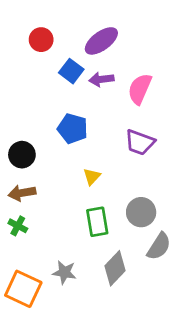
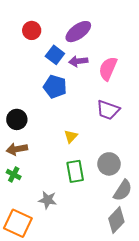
blue pentagon: (73, 129) -> (55, 87), moved
gray diamond: (115, 268) -> (116, 220), moved
gray star: (64, 272) -> (48, 200), moved

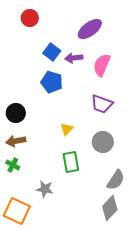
red circle: (32, 30) -> (30, 18), moved
purple ellipse: (78, 32) -> (90, 29), moved
gray circle: (109, 164) -> (103, 142), moved

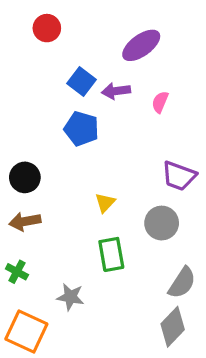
pink semicircle: (102, 65) -> (160, 102), size x0.6
purple trapezoid: (102, 104) -> (179, 176), moved
green cross: (13, 165) -> (17, 272), moved

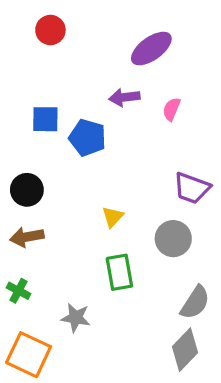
blue square: (81, 82) -> (45, 119), moved, turned -36

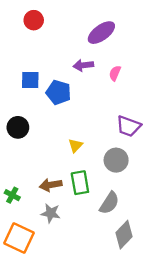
brown arrow: (27, 237) -> (51, 185), moved
gray semicircle: (195, 303) -> (109, 203), moved

